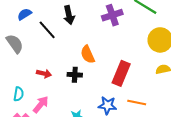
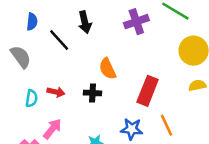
blue semicircle: (24, 14) -> (32, 22), turned 128
cyan semicircle: (19, 94) -> (32, 98), moved
orange line: (137, 103) -> (166, 125), turned 54

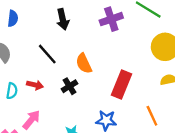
black line: (59, 40) -> (47, 54), moved
black cross: (93, 93) -> (69, 86), turned -35
orange line: (166, 125) -> (152, 116), moved

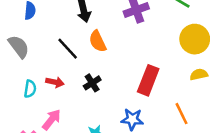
orange semicircle: (84, 63) -> (98, 41), moved

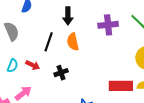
black line: (68, 49) -> (49, 42), turned 48
red rectangle: (148, 80) -> (121, 86), moved, turned 55

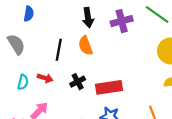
black arrow: (68, 16) -> (88, 18), moved
red rectangle: (121, 86) -> (109, 87), moved

